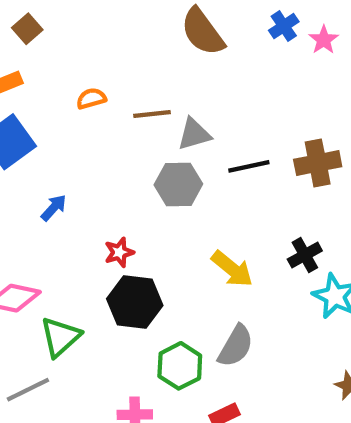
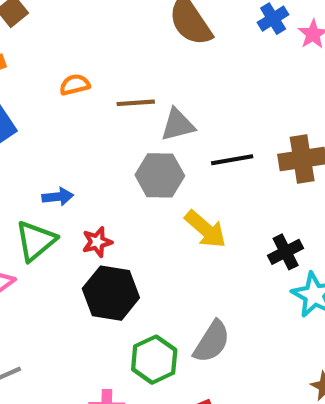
blue arrow: (54, 208) -> (58, 197), moved, turned 40
yellow arrow: (232, 269) -> (205, 229), moved
green triangle: (60, 337) -> (36, 241), moved

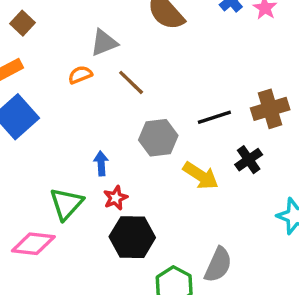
brown line: (136, 103) -> (131, 82), turned 56
gray triangle: (178, 125) -> (104, 43), moved
blue arrow: (58, 197) -> (101, 163), moved, turned -80
black cross: (286, 252) -> (249, 160), moved

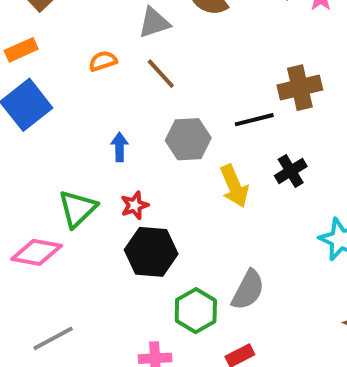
gray triangle: (104, 43) -> (154, 23), moved
brown cross: (270, 109) -> (300, 88), moved
blue arrow: (101, 163) -> (120, 147), moved
yellow arrow: (201, 176) -> (234, 186), turned 30

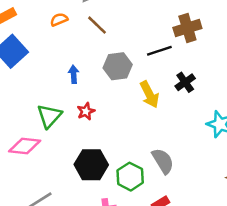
black hexagon: (151, 252) -> (91, 165), moved
gray semicircle: (248, 290) -> (163, 161), turned -56

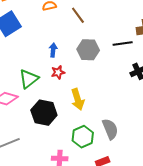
yellow arrow: (149, 94) -> (78, 99), moved
red star: (86, 111) -> (58, 72), moved
black hexagon: (91, 165) -> (44, 113), moved

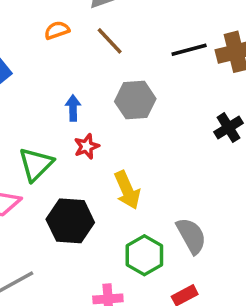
black line: (123, 44) -> (189, 50), moved

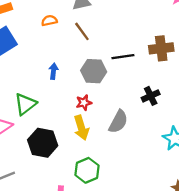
black line: (189, 50) -> (123, 57), moved
red star: (87, 146) -> (84, 103), moved
gray semicircle: (191, 236) -> (118, 122), moved, turned 50

